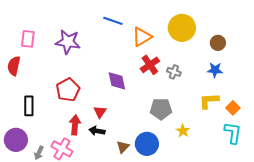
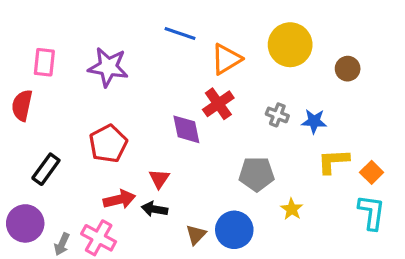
red cross: (150, 65) -> (218, 104), moved
blue star: (215, 70) -> (314, 121), moved
black rectangle: (29, 106) -> (46, 169), turned 36
red arrow: (75, 125) -> (119, 200), turned 72

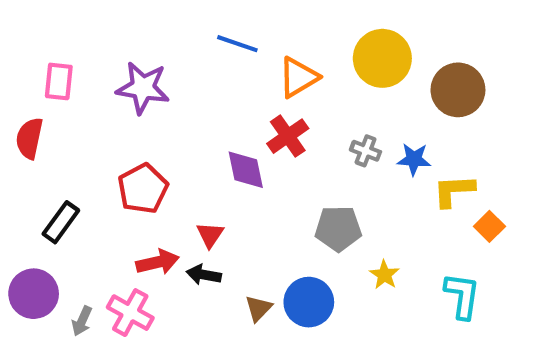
brown circle: (348, 69) -> (458, 90), size x1.6
yellow L-shape: (333, 161) -> (454, 191), moved
cyan L-shape: (372, 212) -> (462, 296), moved

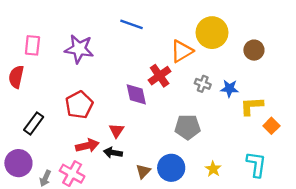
orange triangle: (298, 77) -> (182, 51), moved
brown circle: (458, 90) -> (254, 50), size x0.7
yellow star: (384, 275) -> (213, 169), moved

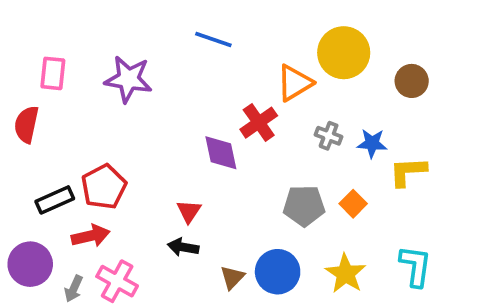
red pentagon: (79, 105) -> (104, 187), moved
black rectangle: (34, 123) -> (55, 200), turned 30
orange square: (271, 126) -> (353, 204), moved
red arrow: (87, 146) -> (91, 236), moved
yellow star: (213, 169) -> (346, 274), size x1.5

